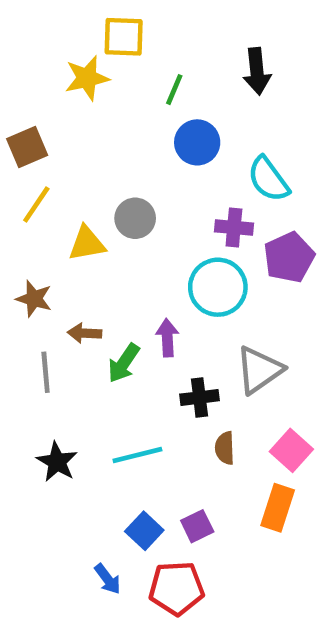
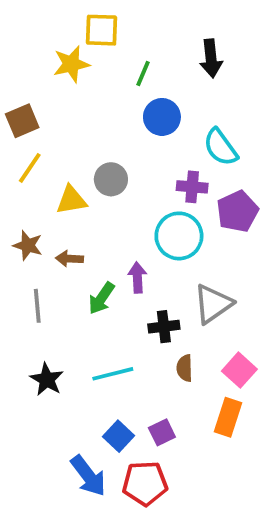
brown arrow: (85, 333) -> (69, 259), moved
blue arrow: (108, 579) -> (88, 476), size x1.6

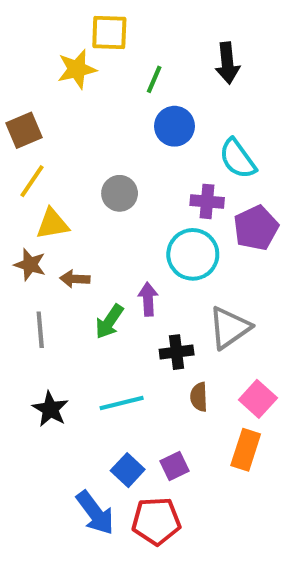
yellow triangle: (71, 200) -> (52, 224), moved

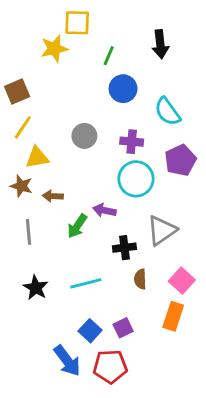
purple cross: (207, 201) -> (132, 142), moved
purple arrow: (148, 299) -> (104, 210), turned -75

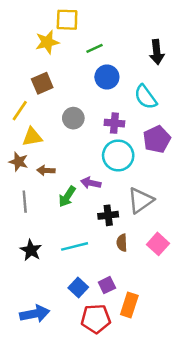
black arrow: (160, 44) -> (157, 52), moved
green line: (109, 56) -> (94, 48), turned 42
brown square: (17, 92) -> (42, 83), moved
orange rectangle: (173, 316) -> (129, 305), moved
blue arrow: (67, 361) -> (35, 314), moved, turned -64

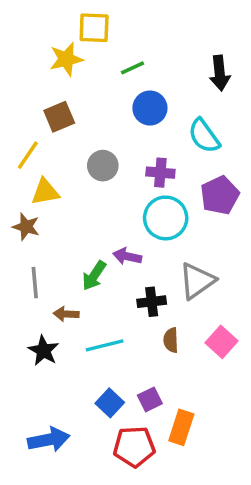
brown arrow: (46, 170) -> (66, 314), moved

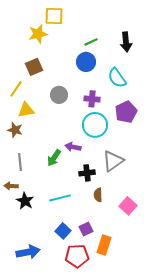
green line: (132, 68) -> (91, 42), moved
brown arrow: (66, 314) -> (11, 186), moved
pink square: (221, 342) -> (128, 206), moved

